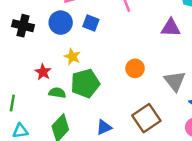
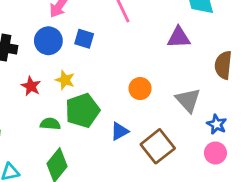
red star: (43, 72) -> (31, 86), moved
blue triangle: (104, 127) -> (120, 131), moved

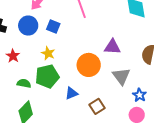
purple triangle: (179, 38) -> (112, 47), moved
yellow star: (65, 80) -> (48, 53), moved
orange circle: (140, 89) -> (89, 65), size x1.5
brown square: (158, 146) -> (97, 106), size x0.7

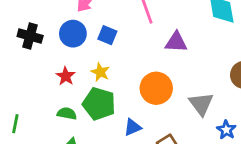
purple triangle: (112, 47) -> (176, 42), moved
red star: (13, 56) -> (66, 76), moved
green pentagon: (47, 76) -> (99, 104), turned 30

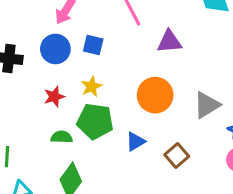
yellow star: (100, 72) -> (91, 86), turned 30
red star: (66, 76) -> (54, 97), turned 30
gray triangle: (201, 104) -> (207, 105), turned 44

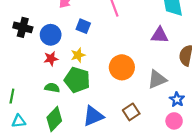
purple triangle: (169, 42) -> (160, 35), moved
blue circle: (55, 49) -> (51, 35), moved
blue triangle: (136, 142) -> (93, 116), moved, size x1.5

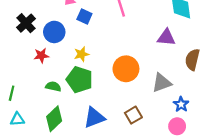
blue square: (83, 26) -> (84, 17), moved
black cross: (23, 27) -> (26, 23), turned 30
red star: (51, 59) -> (41, 55), moved

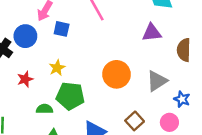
blue circle: (54, 32) -> (25, 36), moved
yellow star: (81, 54) -> (57, 68), moved
pink circle: (177, 126) -> (169, 122), moved

